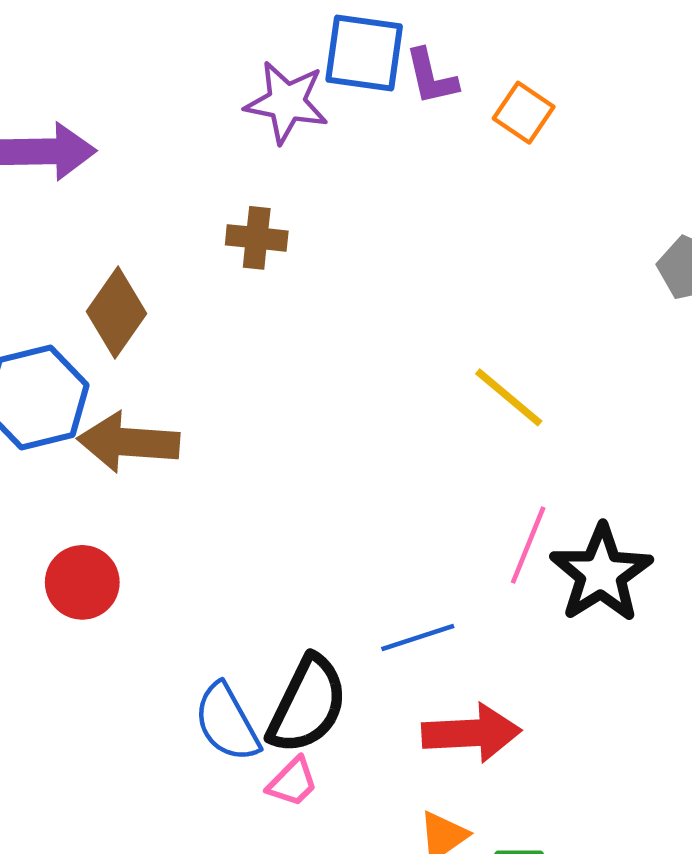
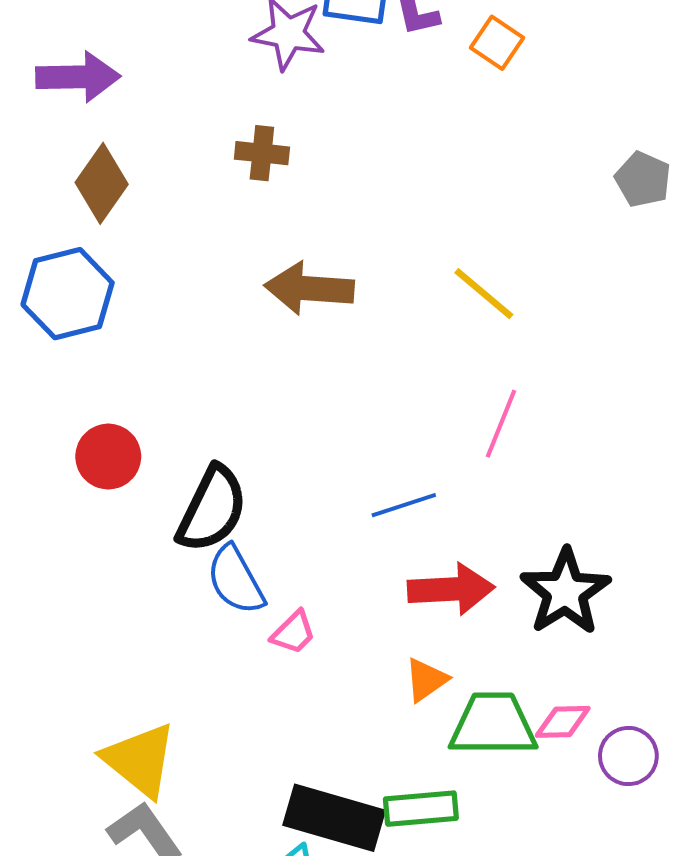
brown diamond: (117, 312) -> (102, 183), moved
brown arrow: (128, 442) -> (309, 288), moved
black star: (601, 573) -> (565, 592), moved
black semicircle: (307, 705) -> (212, 509), moved

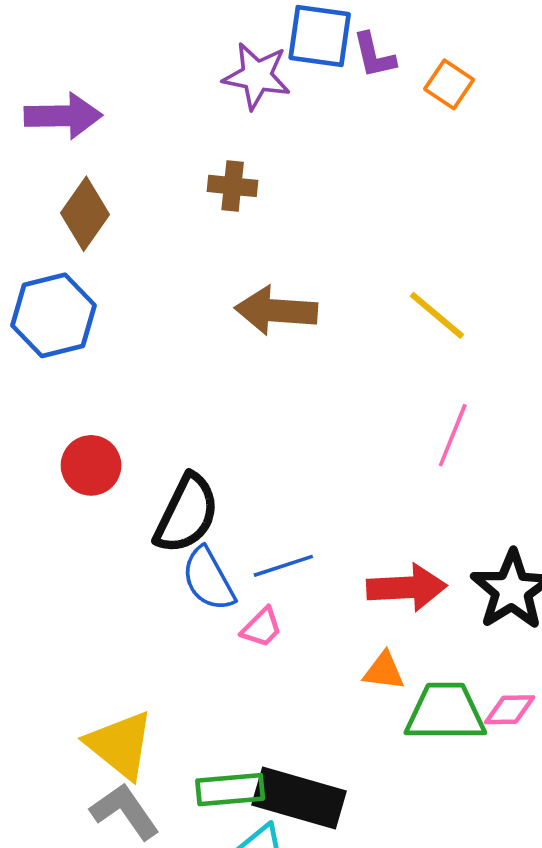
blue line: (404, 505) -> (283, 566), moved
orange triangle: (426, 680) -> (384, 671), turned 42
green rectangle: (421, 809) -> (230, 790), moved

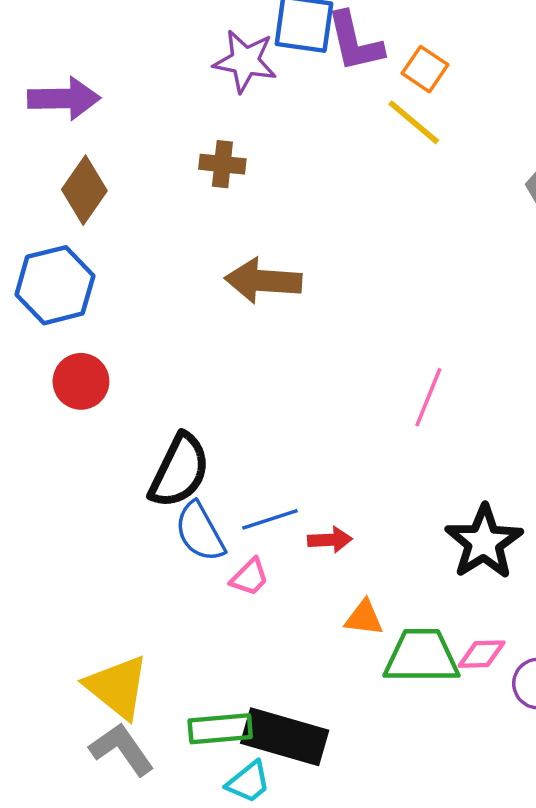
purple L-shape: (374, 55) -> (355, 42), size x1.4
yellow line: (437, 315) -> (414, 122), moved
red circle: (91, 465) -> (81, 381), moved
red arrow: (407, 588) -> (330, 540), moved, size x0.6

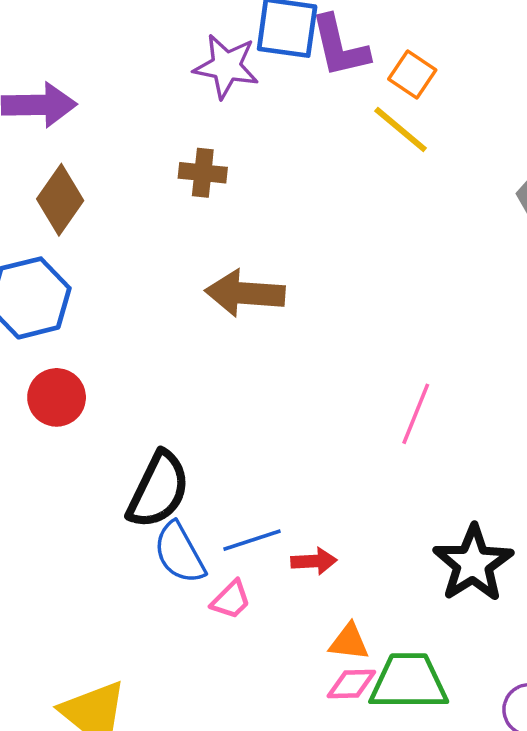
pink diamond: (482, 654) -> (351, 684), moved

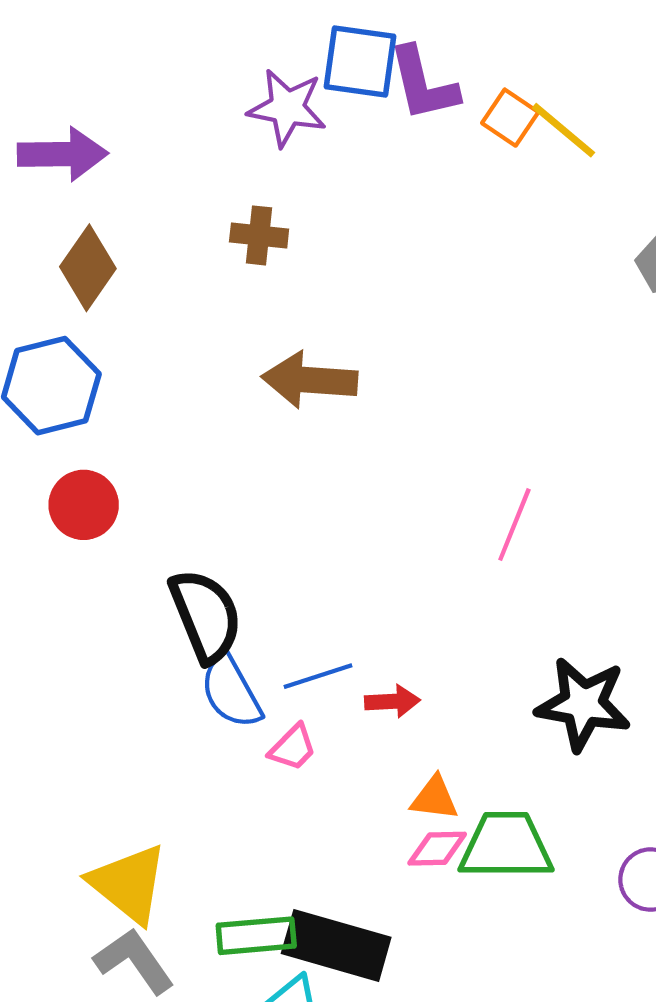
yellow line: (401, 129) -> (564, 130), moved
black semicircle: (158, 490) -> (206, 616), turned -48
black star: (473, 564) -> (583, 704), turned -30

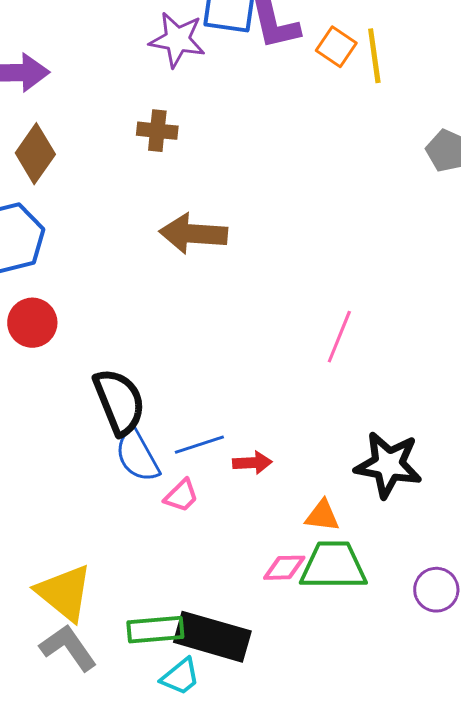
yellow line: (564, 130) -> (374, 56), turned 42
orange triangle: (434, 798) -> (322, 516), moved

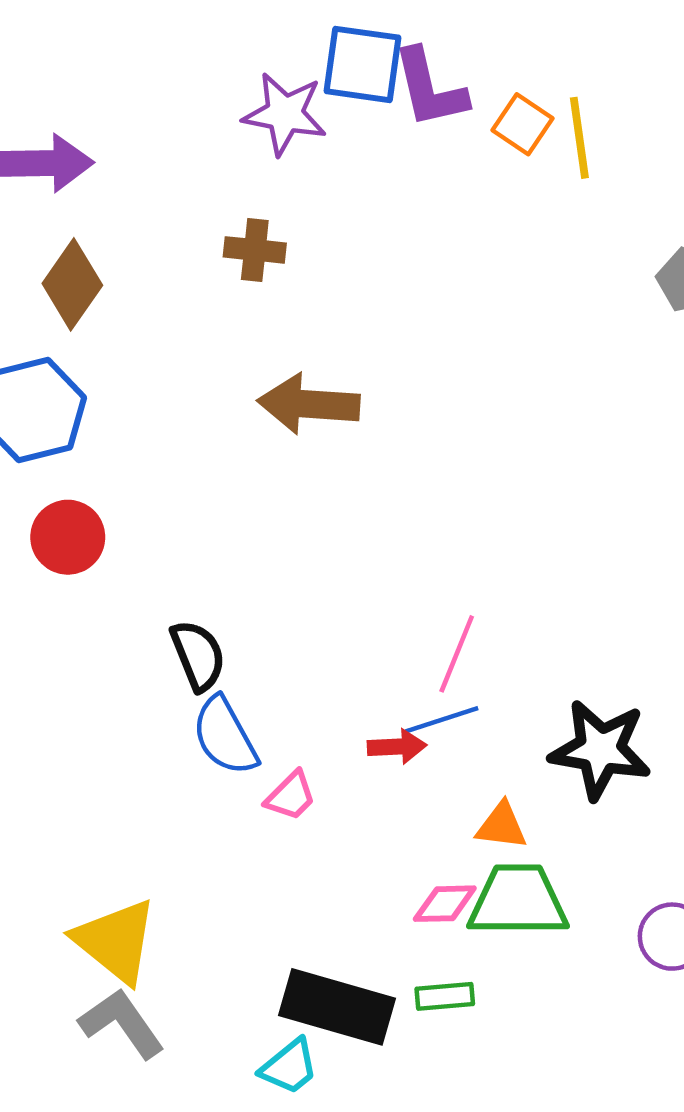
pink line: (339, 337) -> (457, 654), moved
black semicircle: (119, 402) -> (198, 655), size x0.7
blue line: (199, 445) -> (442, 720), moved
green rectangle: (155, 630) -> (445, 996), moved, size x0.7

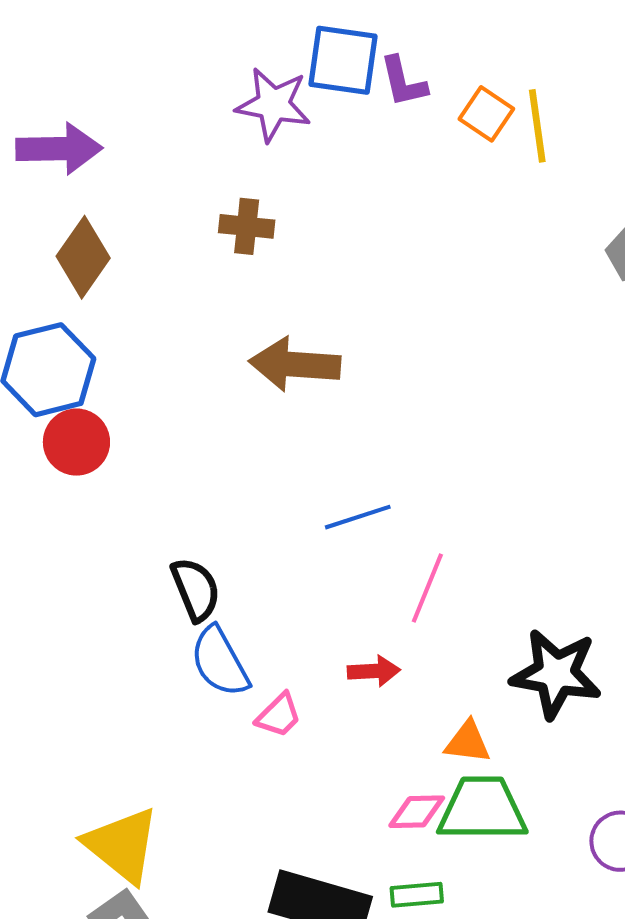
purple L-shape: (430, 88) -> (403, 82), size x0.7
red circle: (68, 537) -> (76, 442), moved
blue line: (442, 720) -> (358, 517), moved

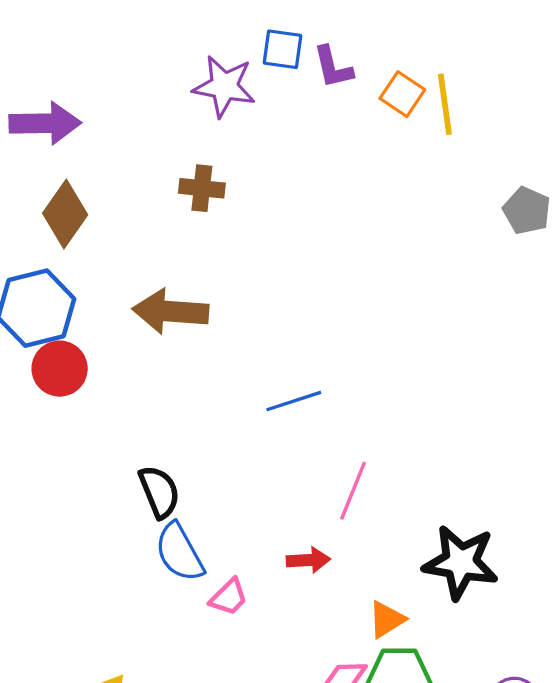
blue square: (343, 60) -> (283, 49), size x0.7
brown arrow: (295, 364) -> (170, 311), moved
blue line: (358, 517) -> (294, 401), moved
orange triangle: (468, 742) -> (387, 619), turned -39

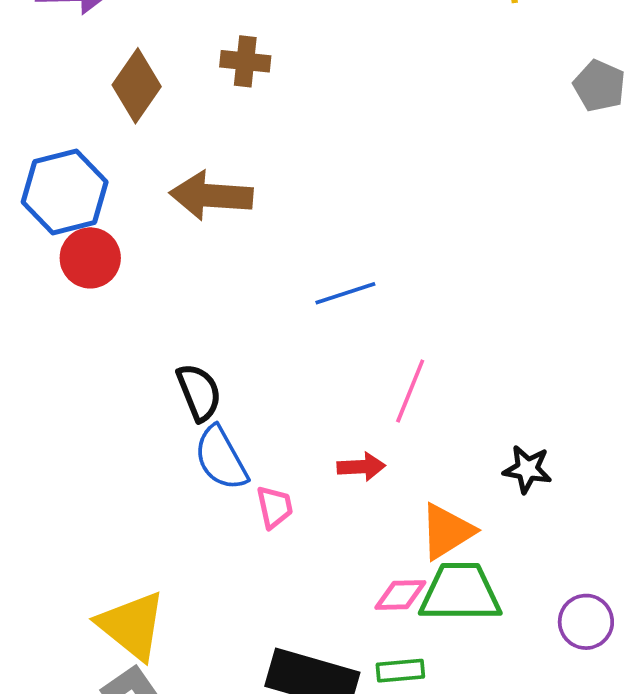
brown diamond: (65, 214) -> (137, 86), moved
black star: (461, 562) -> (527, 469), size x0.6
pink trapezoid: (229, 597) -> (275, 507), turned -57
orange triangle: (387, 619) -> (447, 531), size x1.4

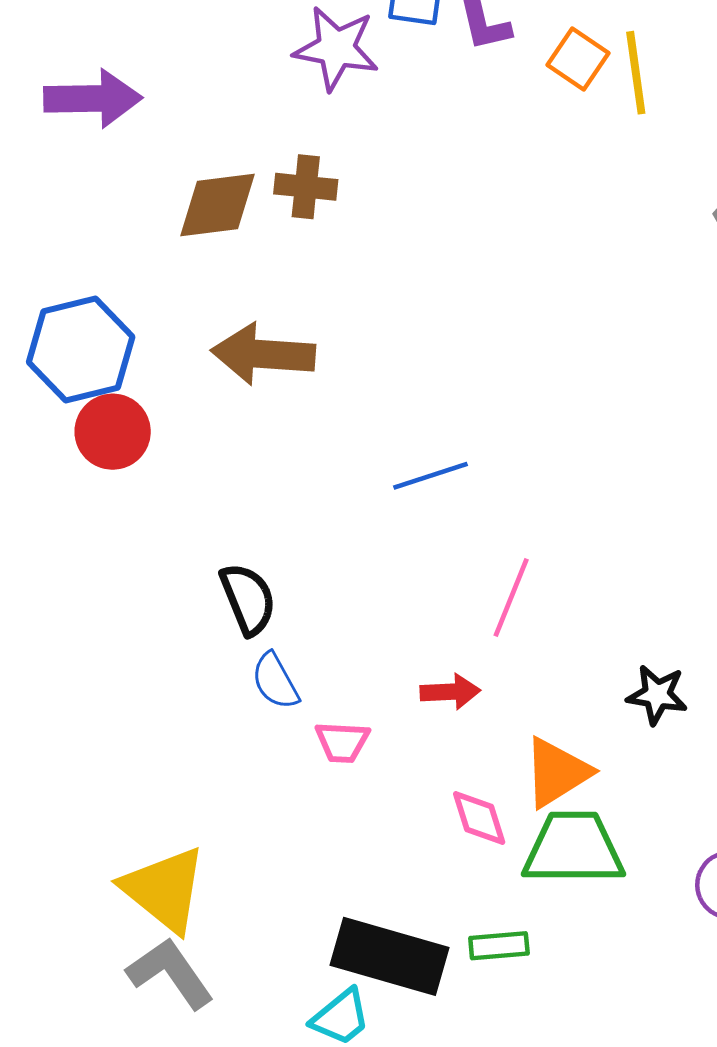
brown diamond: (137, 86) -> (218, 205), moved, turned 48
blue semicircle: (221, 458) -> (275, 681), size x0.7
pink trapezoid: (275, 507) -> (342, 742), turned 105
pink diamond: (400, 595) -> (479, 818), moved, turned 74

